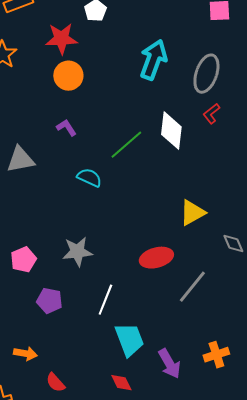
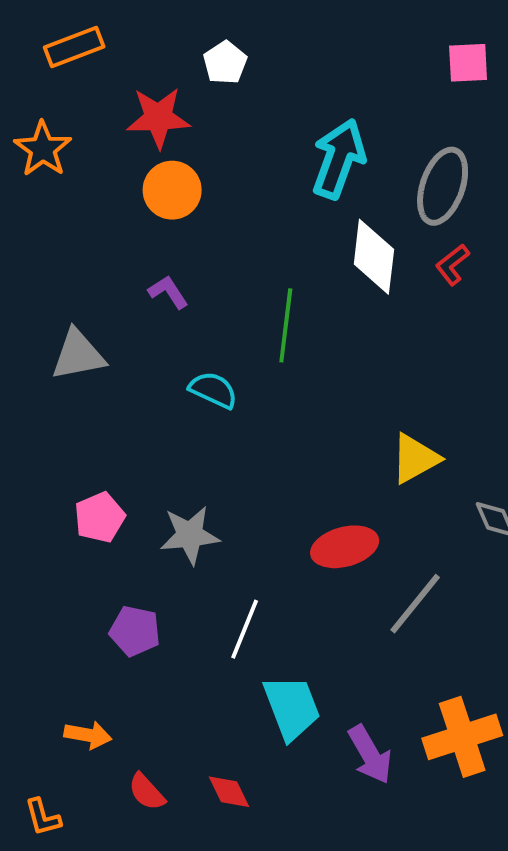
white diamond: (171, 131) -> (374, 257), moved
green line: (126, 145) -> (286, 325), turned -42
pink pentagon: (23, 260) -> (100, 517), moved
orange cross: (216, 355) -> (462, 737), size x1.5
red diamond: (121, 383) -> (229, 792), moved

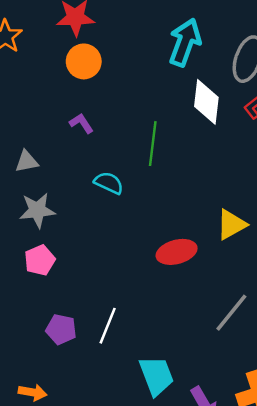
gray triangle: (78, 355) -> (27, 161), size x0.7
gray star: (190, 535) -> (37, 210), moved
red ellipse: (345, 547) -> (177, 252), moved
white line: (245, 629) -> (108, 326), moved

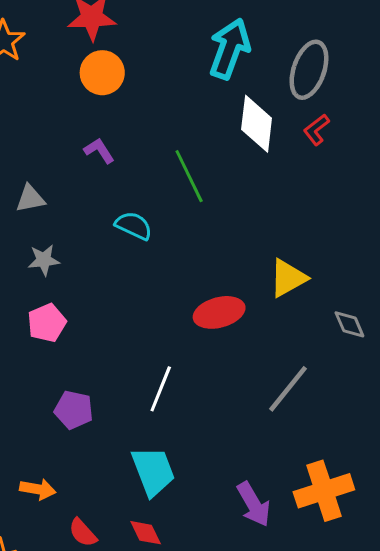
green line: (153, 144) -> (189, 176), turned -33
gray star: (37, 210) -> (44, 260), size x0.7
white line: (108, 326) -> (161, 389), moved
cyan trapezoid: (156, 376) -> (153, 471), moved

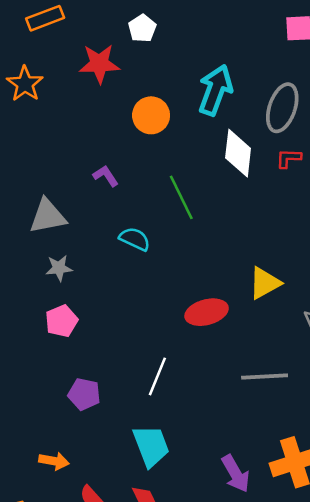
orange circle: (102, 73) -> (151, 115), moved
red L-shape: (316, 130) -> (289, 158), turned 40
gray triangle: (30, 199) -> (48, 216), size x1.5
gray line: (288, 389) -> (265, 376), turned 48

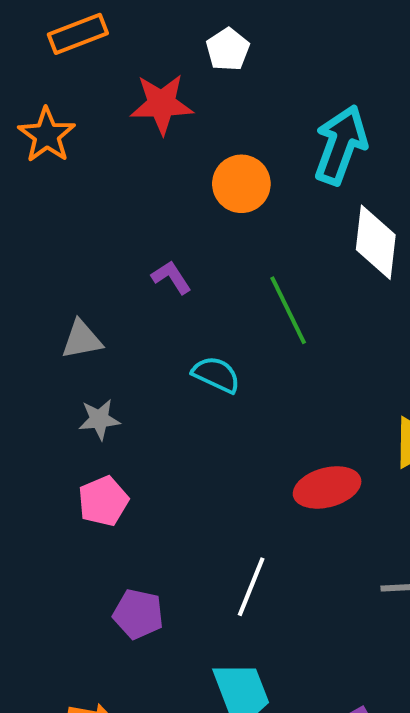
gray triangle: (48, 216) -> (82, 340), size x0.7

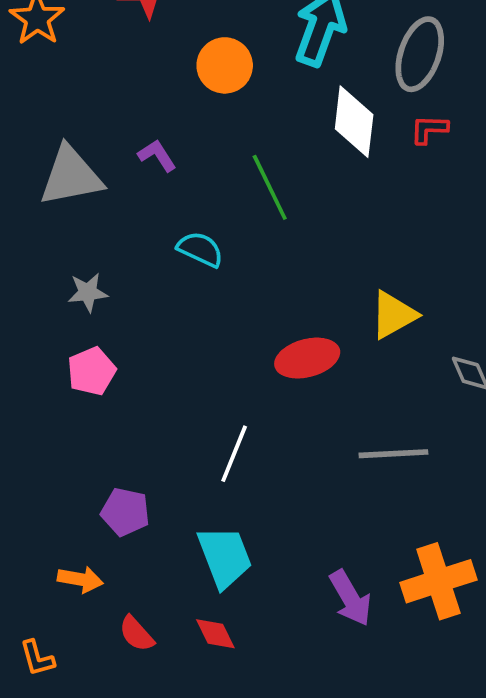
gray triangle: (82, 340) -> (71, 176), moved, size x1.6
purple pentagon: (138, 614) -> (125, 512), moved

